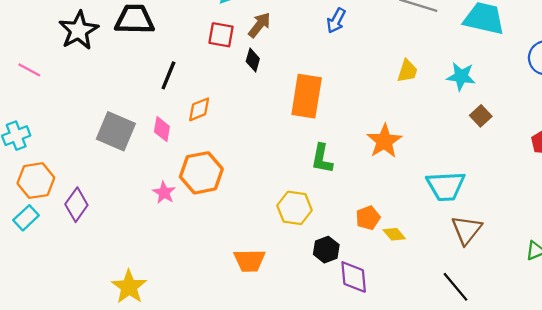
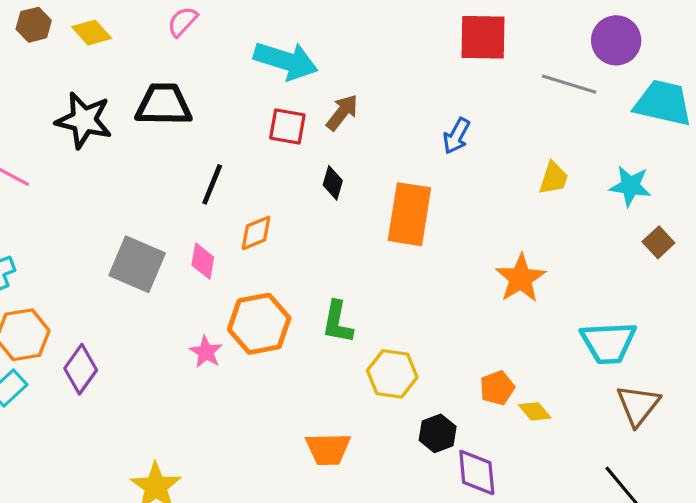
blue arrow: (336, 21) -> (456, 136), moved
black star: (79, 30) -> (84, 120), turned -30
black diamond: (253, 60) -> (333, 183), moved
green L-shape: (322, 159) -> (337, 322), moved

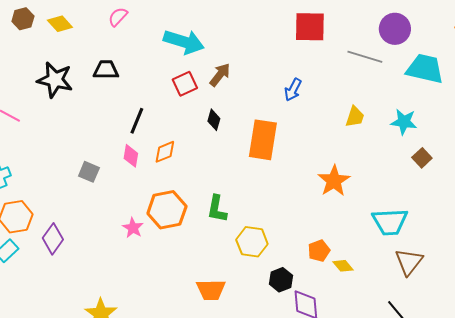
black trapezoid: (164, 105) -> (106, 70), size x0.7
red square: (287, 126) -> (185, 84), turned -35
pink diamond: (203, 261) -> (131, 156), moved
gray square: (137, 264) -> (89, 172), size x0.6

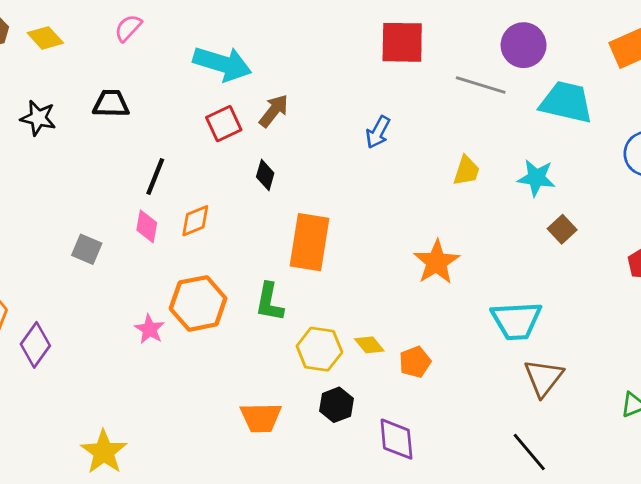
black star: (55, 80) -> (38, 118), size x0.7
orange rectangle: (263, 140) -> (309, 242), moved
yellow diamond: (343, 266) -> (369, 345), moved
black hexagon: (281, 280) -> (337, 405), moved

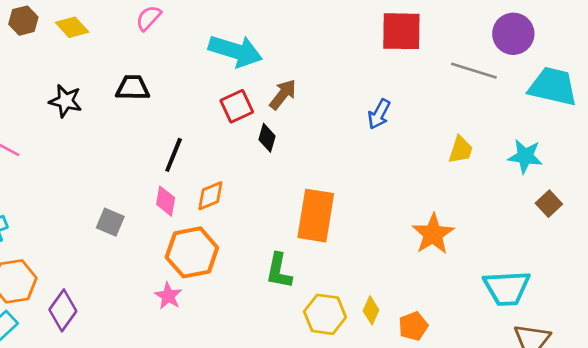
black diamond: (265, 175) -> (267, 138), moved
orange hexagon: (198, 303) -> (192, 252), moved
yellow diamond: (369, 345) -> (371, 310), turned 64

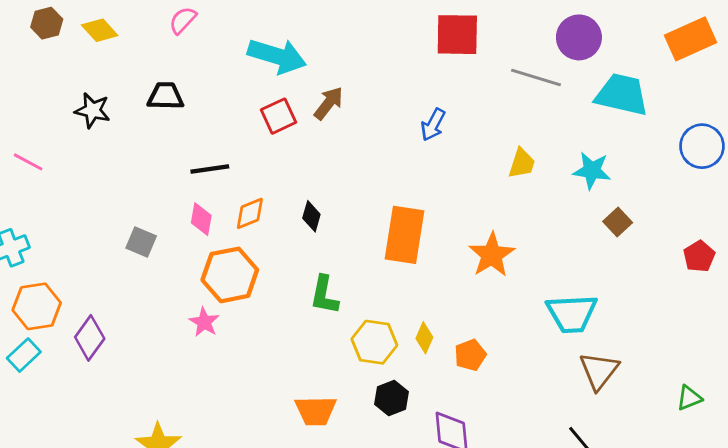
black diamond: (267, 138) -> (311, 216), moved
black line: (174, 155) -> (210, 169), turned 60
orange rectangle: (316, 216) -> (404, 235), moved

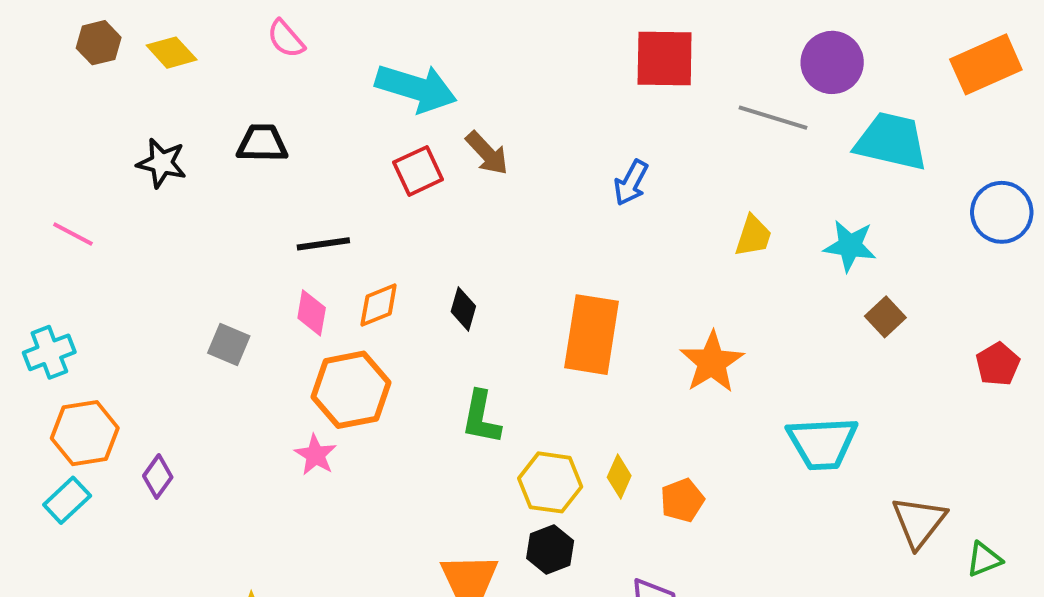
pink semicircle: (183, 20) -> (286, 39), turned -84
brown arrow: (329, 103) -> (487, 153), turned 99
purple diamond: (90, 338) -> (158, 477), size x0.7
brown triangle: (599, 371) -> (919, 522), moved
black hexagon: (392, 398) -> (550, 550), moved

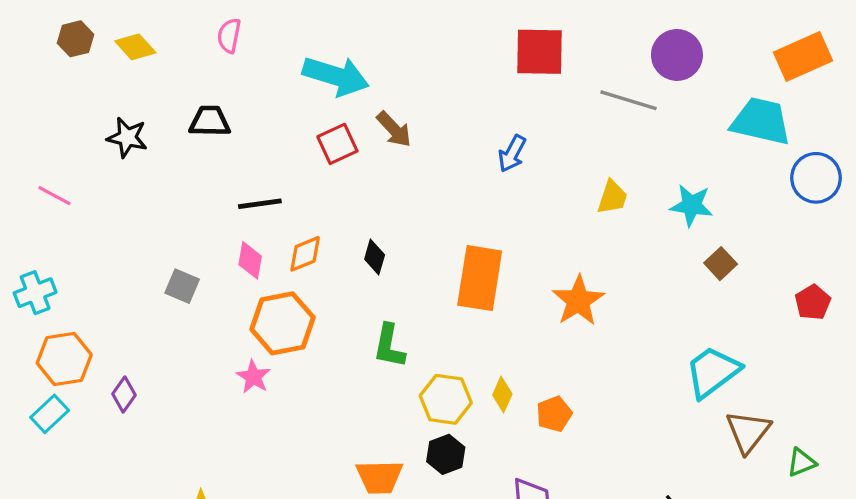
pink semicircle: (286, 39) -> (229, 36), turned 52
cyan trapezoid: (891, 141) -> (761, 121), moved
cyan trapezoid: (822, 443) -> (713, 372), moved, turned 146

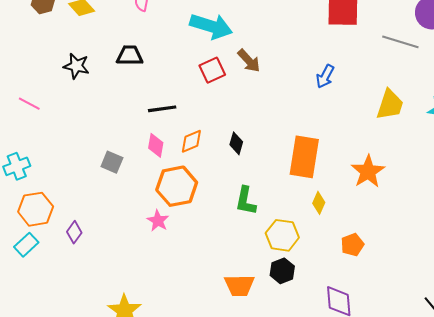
yellow trapezoid: (612, 197) -> (390, 105), size x1.4
yellow diamond: (502, 394) -> (319, 203), moved

